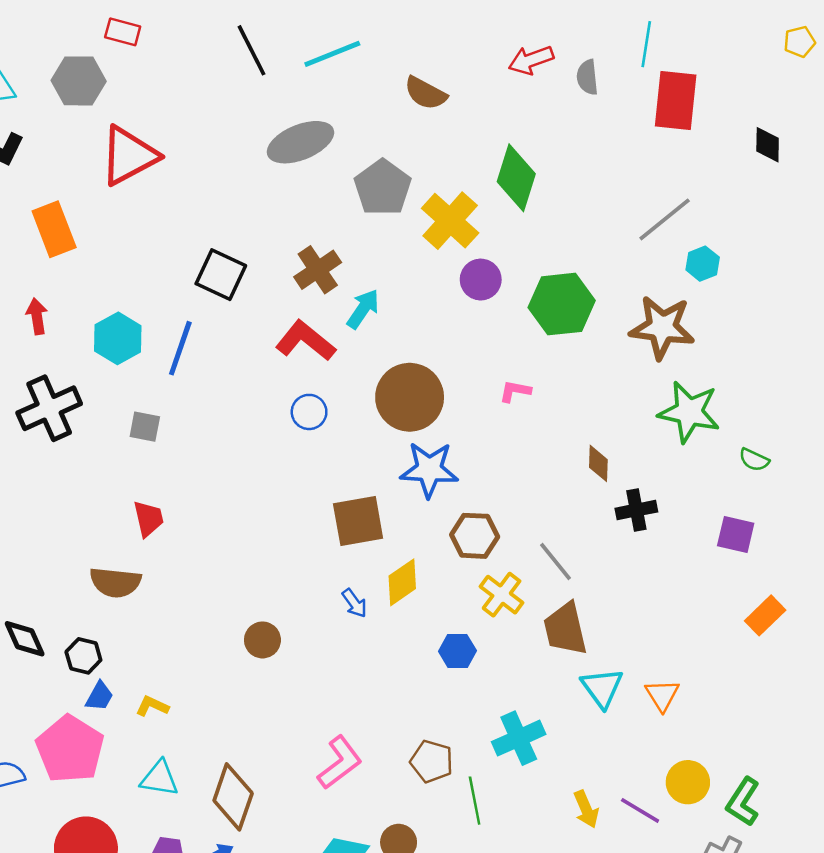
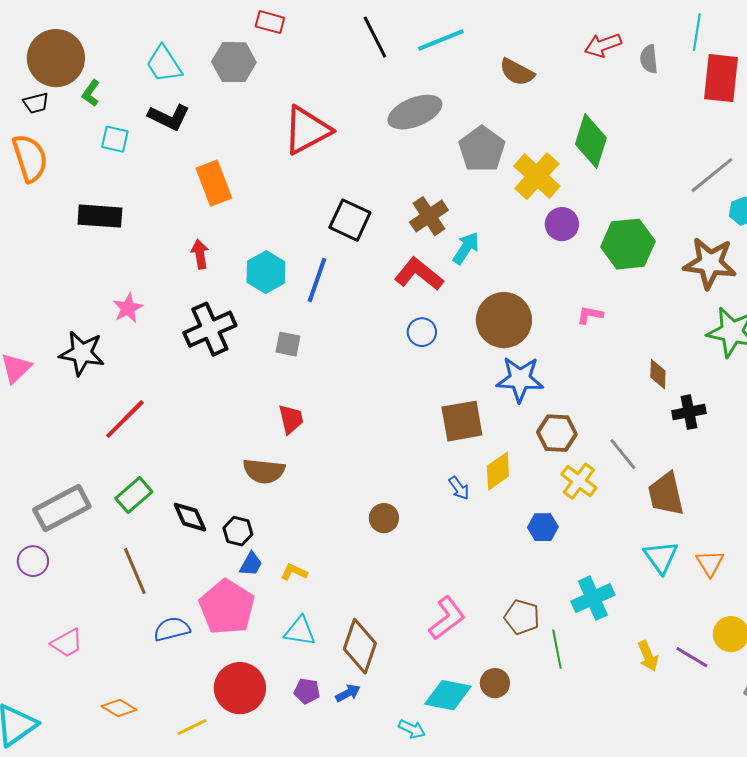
red triangle: (129, 156) -> (307, 130), moved
brown trapezoid: (565, 629) -> (666, 494), moved

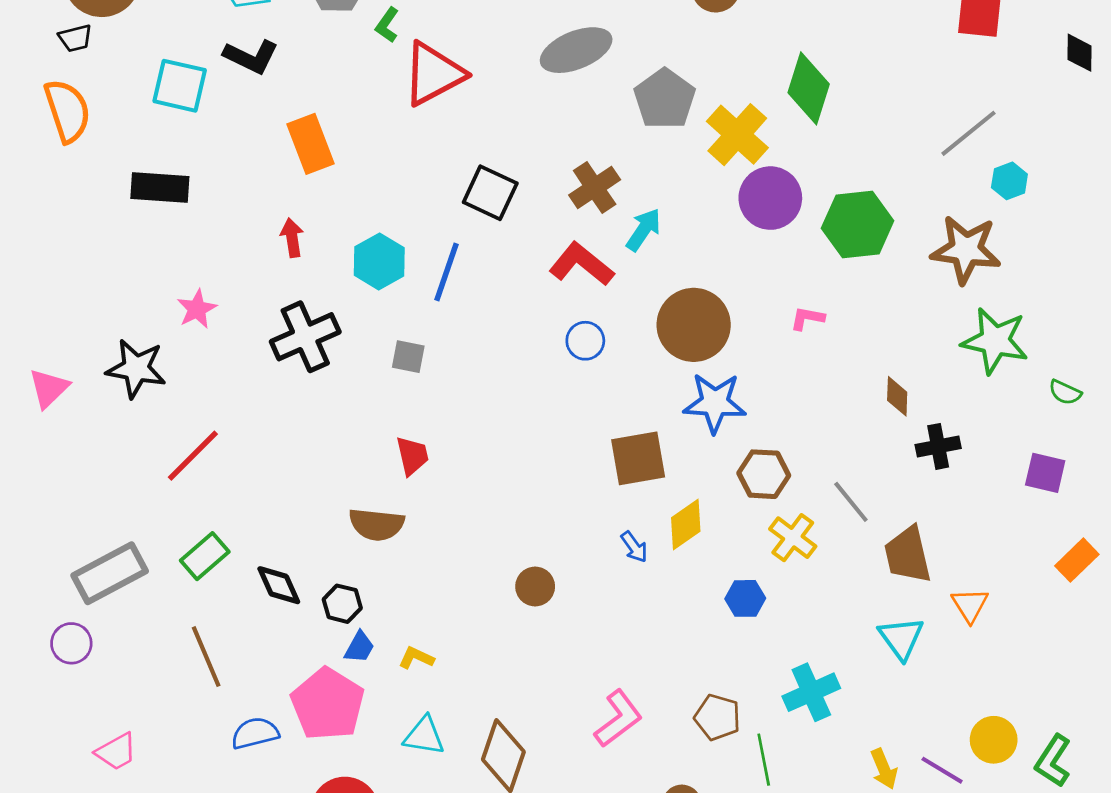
green L-shape: (91, 93) -> (387, 25), moved
cyan square: (115, 139) -> (180, 86), size x1.5
purple circle: (562, 224) -> (770, 198), size x1.4
orange triangle: (710, 563) -> (970, 605), moved

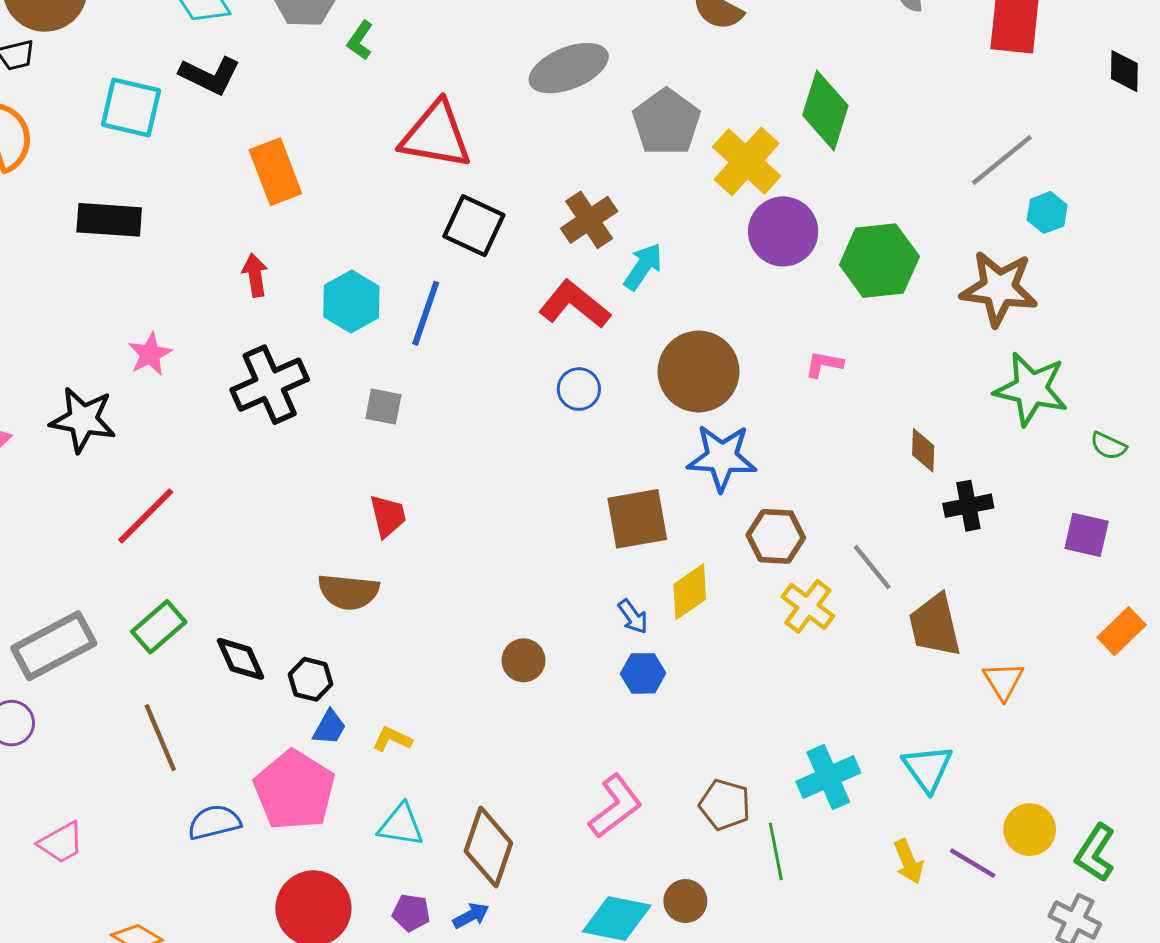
red triangle: (433, 74) -> (436, 135), moved, turned 38
blue hexagon: (745, 598) -> (643, 673), moved
cyan triangle: (901, 638) -> (928, 768), moved

